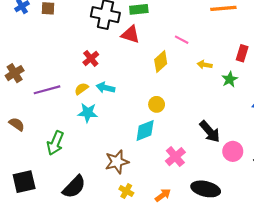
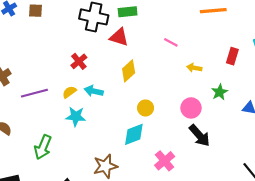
yellow diamond: (161, 62) -> (129, 71), moved
green star: (230, 79) -> (220, 92), moved
pink circle: (233, 151) -> (191, 108), moved

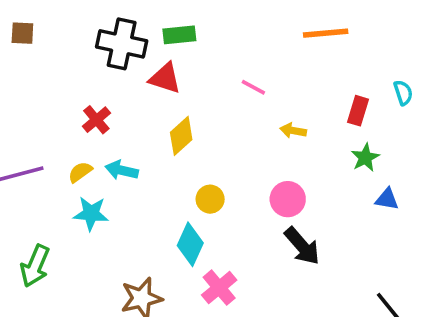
green star: (220, 92) -> (365, 158), moved
cyan diamond: (134, 134) -> (190, 244), turned -45
pink cross: (165, 161) -> (219, 288), moved

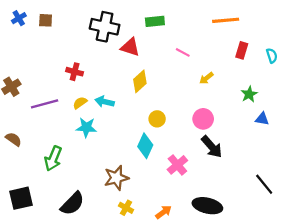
green rectangle: (179, 35) -> (155, 21), moved
red rectangle: (358, 111) -> (242, 50), moved
red cross: (96, 120) -> (75, 72), moved, turned -35
yellow arrow: (293, 131) -> (206, 78), turned -48
pink cross: (219, 288) -> (177, 165), moved

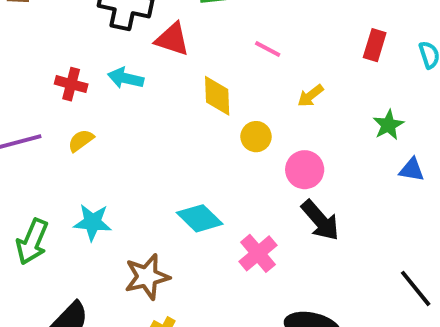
yellow diamond: (140, 81) -> (217, 96), moved, turned -50
cyan arrow: (105, 102) -> (126, 78), moved
yellow circle: (157, 119) -> (256, 137), moved
cyan star: (86, 127) -> (93, 222), moved
cyan diamond: (145, 146) -> (200, 218), turned -70

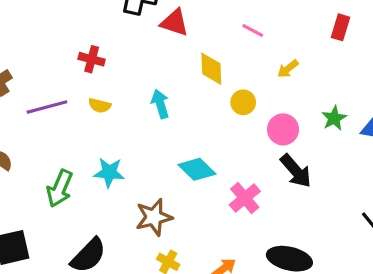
cyan arrow: (126, 78) -> (160, 104), moved, turned 60
green star: (388, 125) -> (334, 118), moved
yellow semicircle: (81, 140) -> (100, 105), turned -130

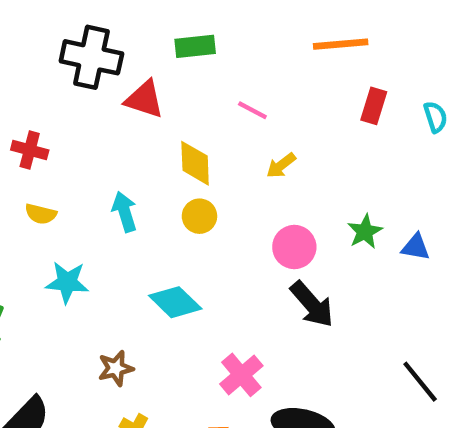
yellow arrow: (288, 69) -> (281, 165), moved
yellow circle: (243, 102) -> (199, 216), moved
cyan star: (109, 172) -> (67, 282), moved
pink cross: (245, 198) -> (241, 375), moved
brown star: (154, 217) -> (116, 368), size x0.7

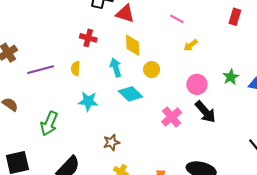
red cross: (30, 150) -> (88, 38), moved
yellow diamond: (195, 163) -> (133, 45), moved
yellow semicircle: (41, 214) -> (76, 69), turned 80
cyan diamond: (175, 302) -> (130, 94), moved
pink cross: (241, 375) -> (172, 117), moved

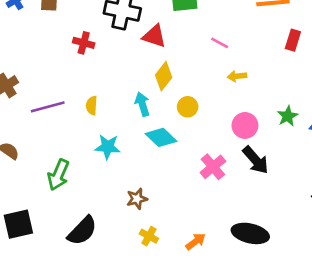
red cross: (88, 38) -> (84, 43), moved
yellow diamond: (133, 45) -> (164, 76), turned 40
yellow arrow: (191, 45) -> (237, 76), turned 32

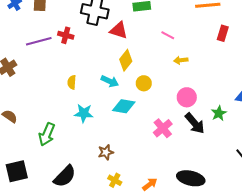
cyan arrow: (142, 104) -> (110, 81), turned 132
purple line: (48, 107) -> (39, 41), moved
green star: (288, 116) -> (219, 113), moved
cyan diamond: (161, 137) -> (124, 106), turned -35

